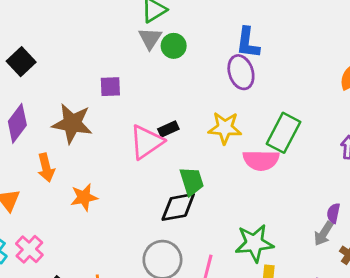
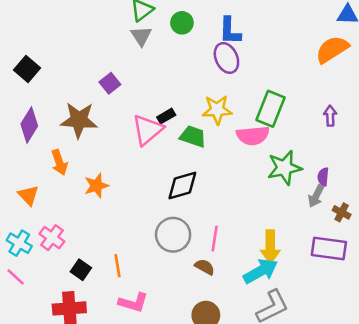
green circle: (174, 46) -> (182, 23), moved
purple square: (110, 87) -> (110, 83), turned -30
green trapezoid: (192, 181) -> (193, 136), moved, turned -48
green star: (254, 243) -> (284, 168), moved

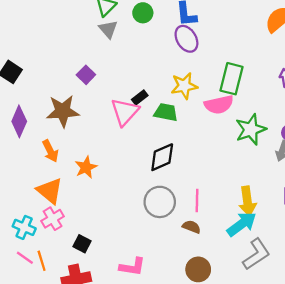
orange triangle: (28, 195) -> (50, 191), moved, size x1.4
pink cross: (52, 238) -> (53, 219), turned 30
orange line: (117, 266) -> (42, 261), moved

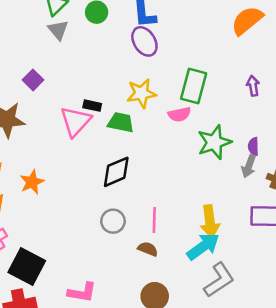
black rectangle: (140, 97) -> (92, 106), turned 49
pink semicircle: (219, 105) -> (179, 114), size x0.7
gray circle: (160, 202) -> (113, 221), size x0.7
black square: (82, 244) -> (27, 266), size x1.8

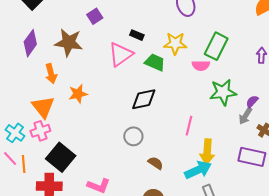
black rectangle: (92, 106) -> (137, 35), moved
purple semicircle: (253, 146) -> (252, 102), turned 32
pink line: (154, 220) -> (189, 126), moved

